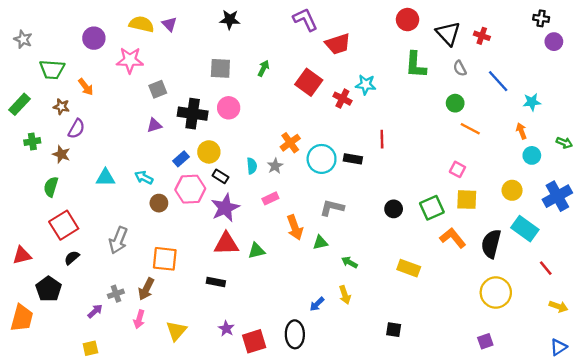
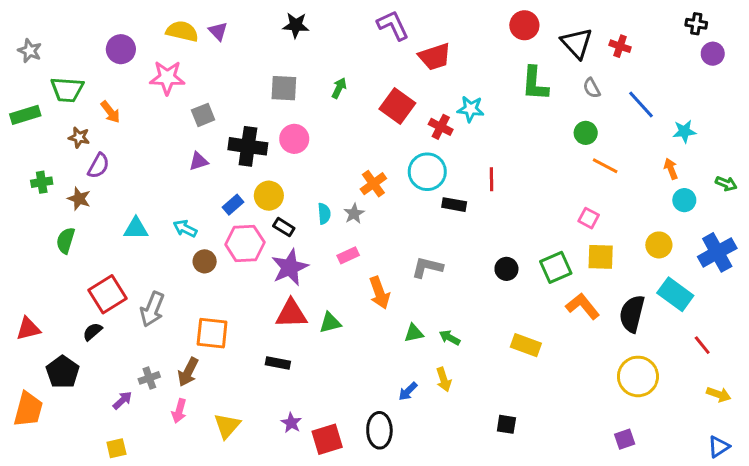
green rectangle: (20, 104) -> (25, 115), moved, turned 30
cyan circle: (322, 159) -> (427, 172), moved
red square: (64, 225) -> (107, 294), moved
green triangle: (320, 243) -> (414, 333), moved

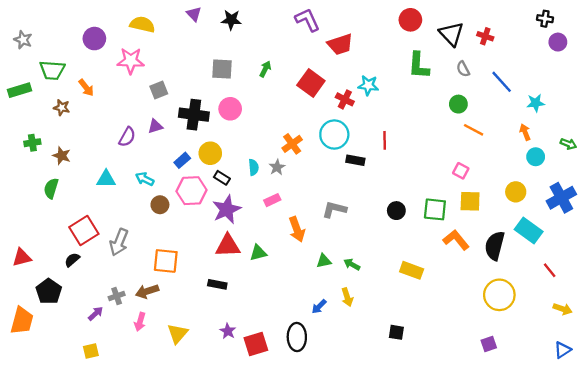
purple triangle: (218, 31) -> (194, 14), moved
purple semicircle: (98, 166) -> (127, 137), moved
green square: (556, 267) -> (435, 209), turned 30
brown arrow: (188, 372) -> (147, 291), turned 45

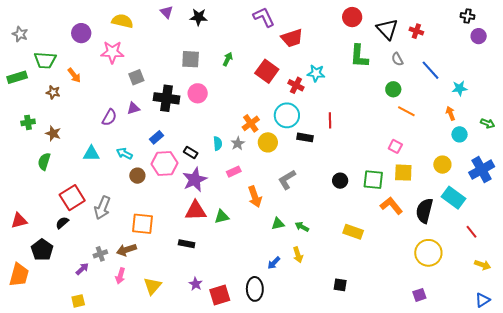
yellow circle: (210, 153) -> (268, 142), moved
gray L-shape: (334, 209) -> (287, 180), turned -45

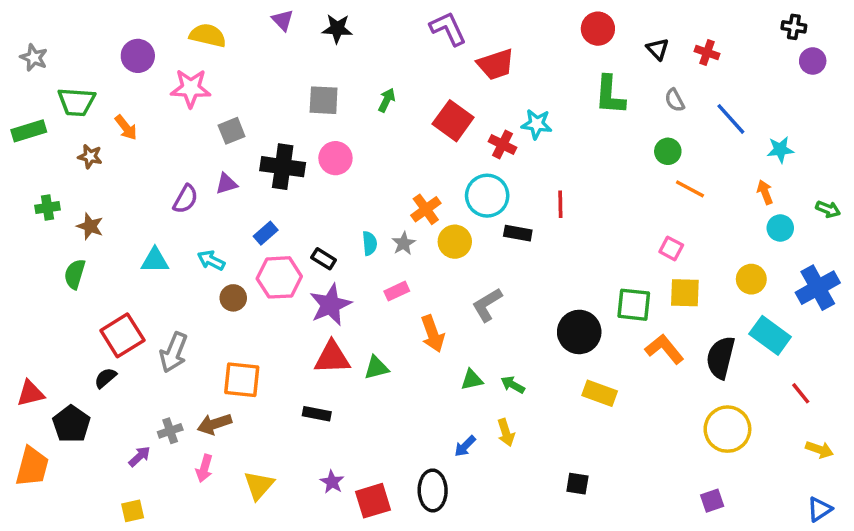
black triangle: (387, 29) -> (658, 49), size x0.6
black circle: (340, 181) -> (579, 332), moved, size x1.6
red triangle: (19, 221) -> (30, 393), moved

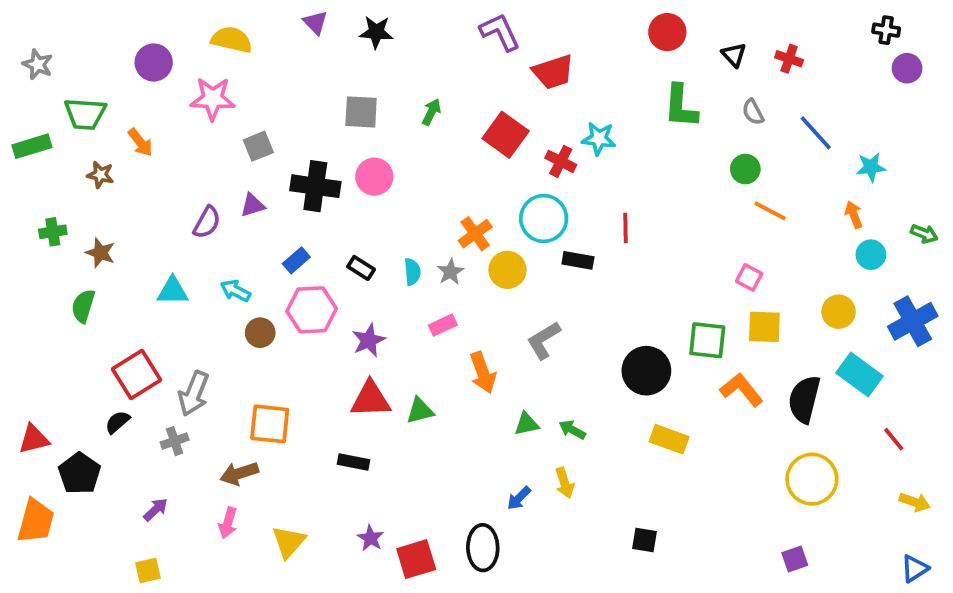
black rectangle: (324, 259) -> (361, 268), moved
purple star: (330, 305) -> (369, 340), size x0.7
gray cross: (170, 431) -> (175, 441), moved

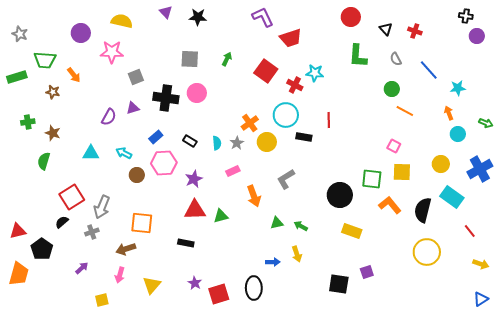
blue arrow: (519, 498) -> (273, 262), turned -136
black square: (644, 540) -> (339, 284), size x1.5
purple square: (795, 559) -> (367, 272), moved
yellow square: (148, 570) -> (102, 300), moved

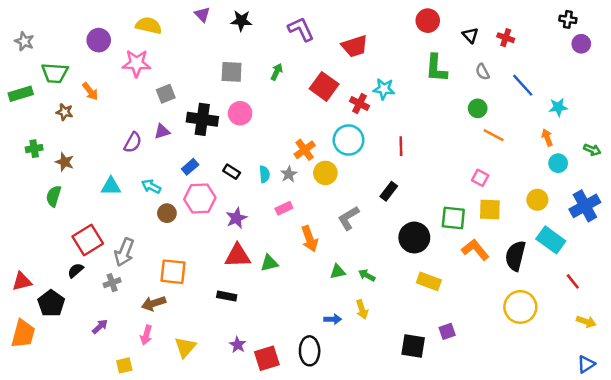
purple L-shape: (263, 17) -> (301, 29), moved
black rectangle: (304, 137) -> (389, 191), moved, turned -63

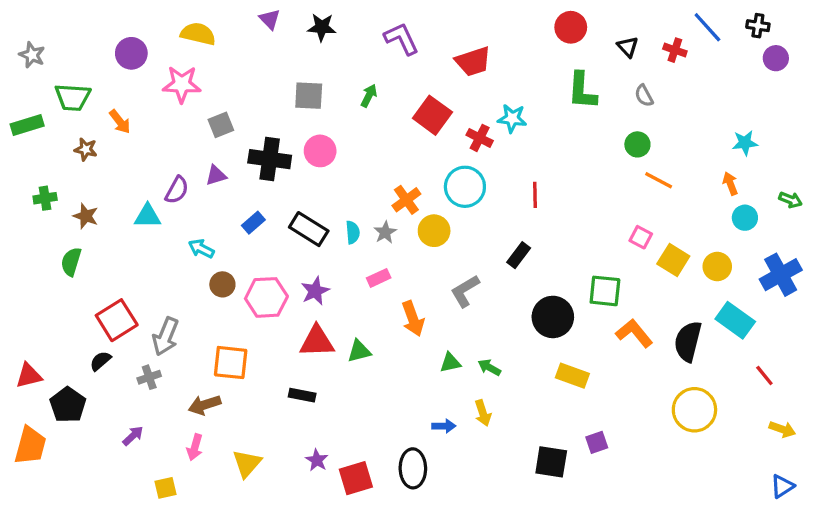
blue line: (523, 85) -> (707, 27), moved
black rectangle: (232, 172) -> (309, 229), size x1.6
cyan triangle: (111, 186) -> (148, 216), moved
pink hexagon: (200, 199) -> (266, 297), moved
yellow square: (490, 209) -> (673, 260), moved, turned 30

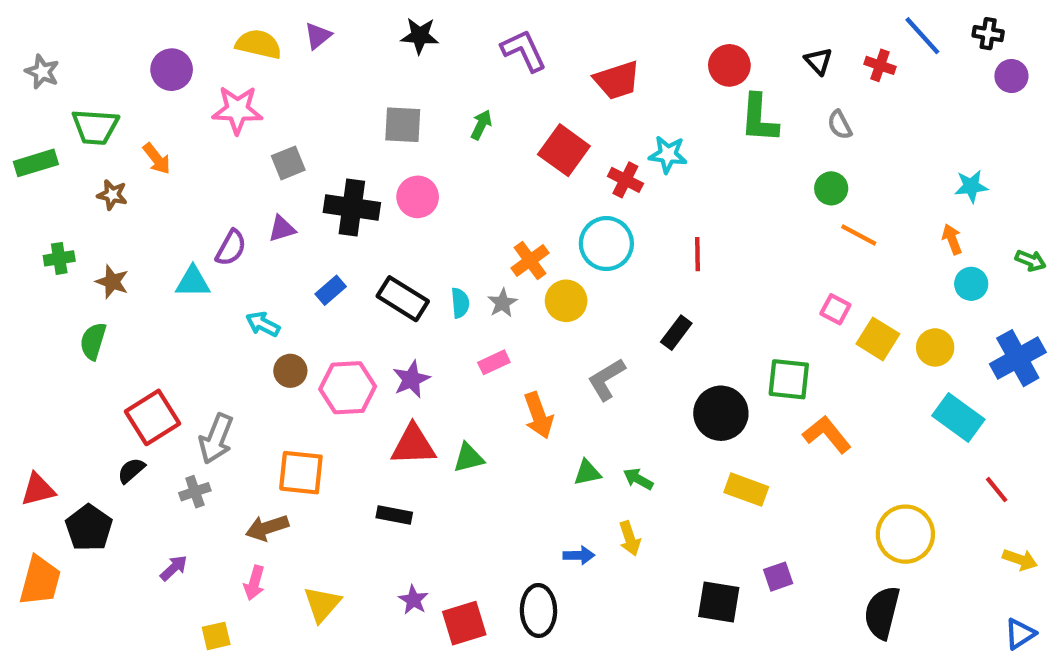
purple triangle: (270, 19) -> (318, 36), moved, turned 35
red circle: (571, 27) -> (729, 65), moved
black semicircle: (688, 341) -> (882, 613), moved

